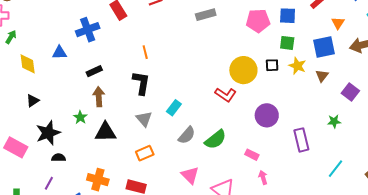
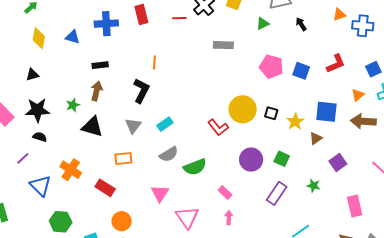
orange triangle: (338, 23) -> (358, 95), moved
green square: (287, 43) -> (282, 159), moved
purple rectangle: (301, 140) -> (277, 193), turned 30

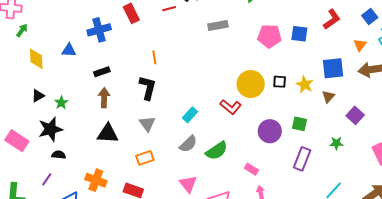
green star: (73, 105) -> (61, 103), moved
cyan rectangle: (165, 124) -> (190, 115), moved

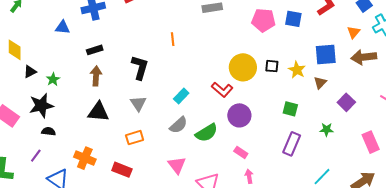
orange line: (154, 57) -> (173, 39), moved
yellow diamond: (36, 59) -> (15, 50), moved
purple circle: (270, 131) -> (239, 115), moved

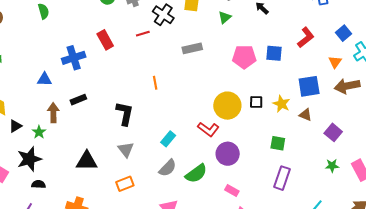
brown arrow: (96, 76) -> (53, 113), moved
brown triangle: (320, 83) -> (305, 115), turned -48
green star: (327, 130) -> (332, 166), moved

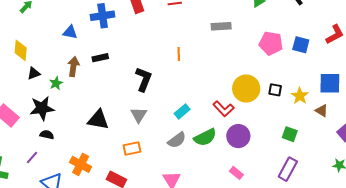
green semicircle: (196, 174) -> (205, 137), moved

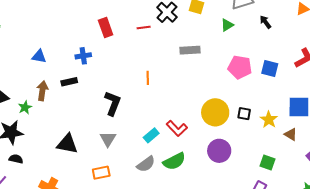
blue cross: (103, 16) -> (83, 56), moved, size x0.7
red L-shape: (223, 109) -> (177, 128), moved
green square: (290, 134) -> (267, 163), moved
purple circle: (238, 136) -> (219, 151), moved

